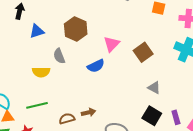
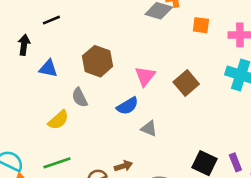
blue triangle: (37, 31) -> (48, 68), turned 35
yellow semicircle: (41, 72) -> (58, 120), turned -36
gray triangle: (154, 88) -> (149, 129), moved

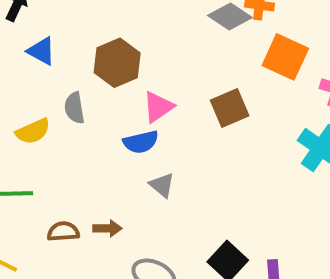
orange square: (201, 25) -> (285, 57), size x1.6
pink triangle: (145, 76) -> (158, 107), moved
brown square: (186, 83) -> (230, 108), moved

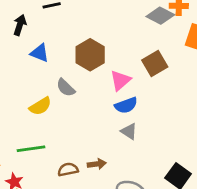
gray semicircle: (74, 108) -> (66, 88), turned -30
brown square: (230, 108) -> (155, 63), moved
blue semicircle: (141, 142) -> (126, 105), moved

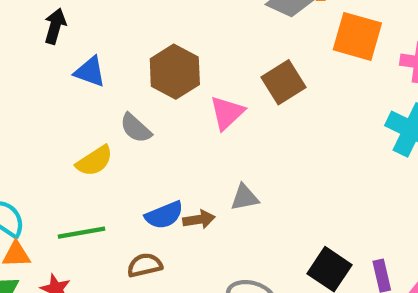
blue semicircle: (126, 105) -> (164, 215), moved
gray triangle: (129, 131) -> (245, 198), turned -42
brown arrow: (97, 164) -> (199, 219), moved

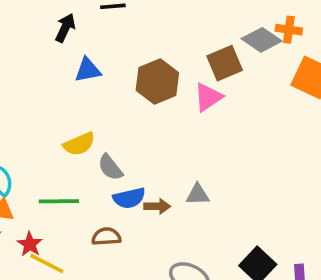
blue triangle: (90, 72) -> (88, 70), turned -40
brown square: (284, 82) -> (225, 63), moved
pink triangle: (227, 113) -> (208, 97), moved
gray semicircle: (136, 128) -> (110, 167), moved

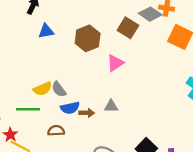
brown square: (225, 63) -> (128, 28), turned -36
pink triangle: (208, 97) -> (115, 63), moved
yellow semicircle: (79, 144) -> (43, 89), moved

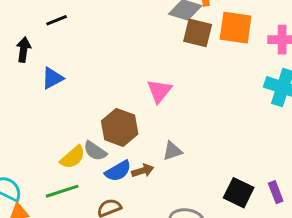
brown square: (128, 28) -> (198, 33), moved
brown hexagon: (88, 38) -> (120, 127), moved

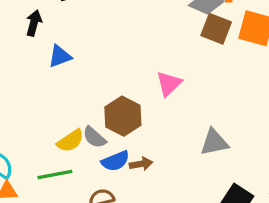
gray triangle: (172, 151) -> (214, 142), moved, size x1.4

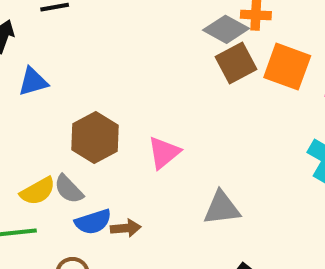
brown square: (216, 29) -> (236, 63), turned 36
pink triangle: (169, 84) -> (164, 153), moved
brown hexagon: (123, 116) -> (95, 137), moved

